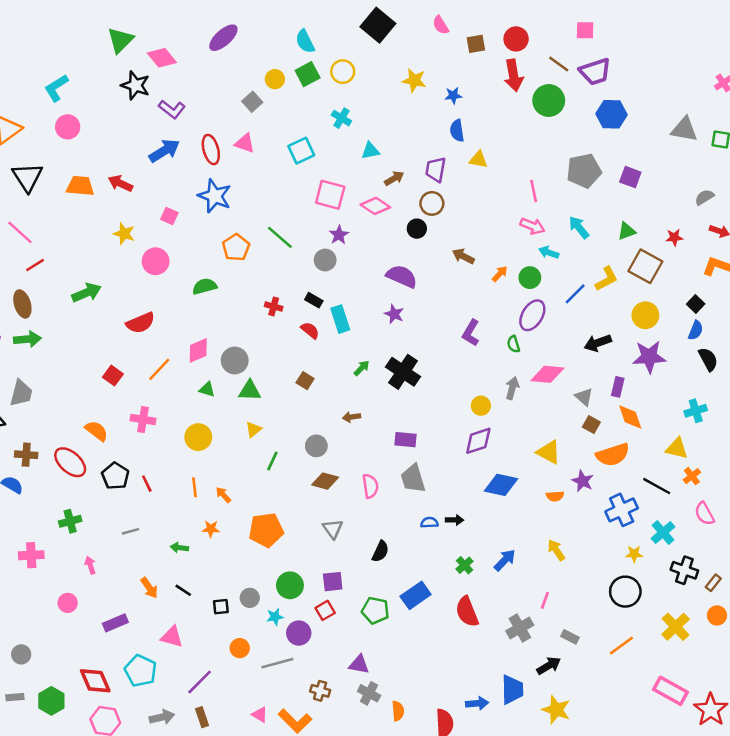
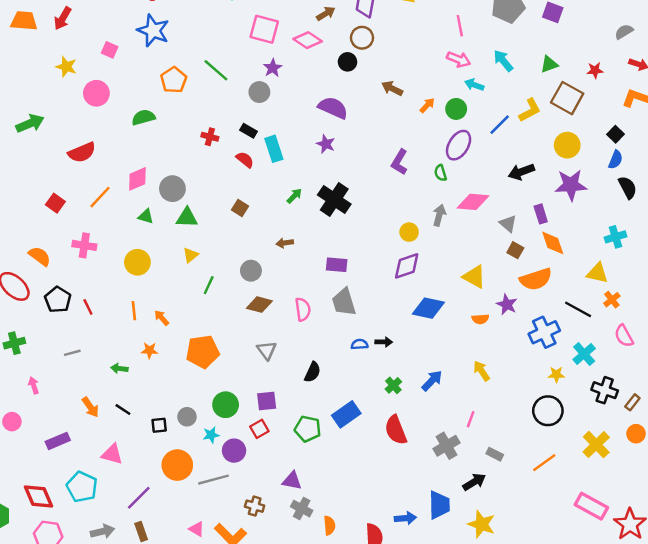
red arrow: (120, 183) -> (63, 18), turned -85
purple rectangle: (618, 387) -> (541, 214), turned -30
orange circle: (240, 648) -> (177, 465), size x1.6

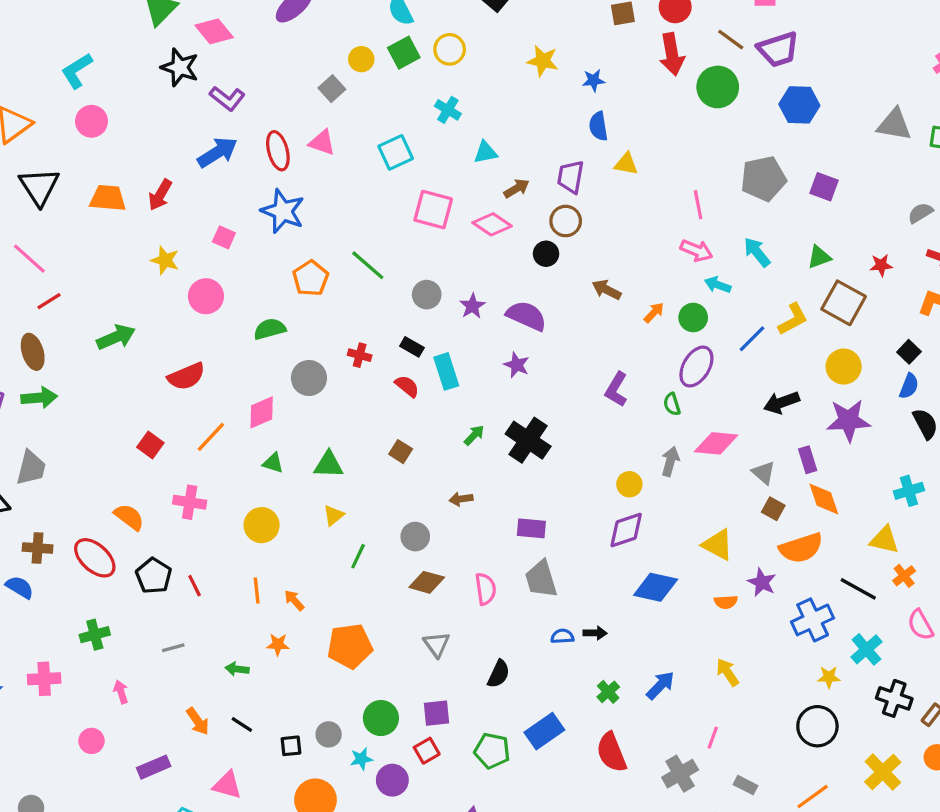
purple star: (273, 68) -> (472, 306), moved
gray circle: (172, 189) -> (309, 378), moved

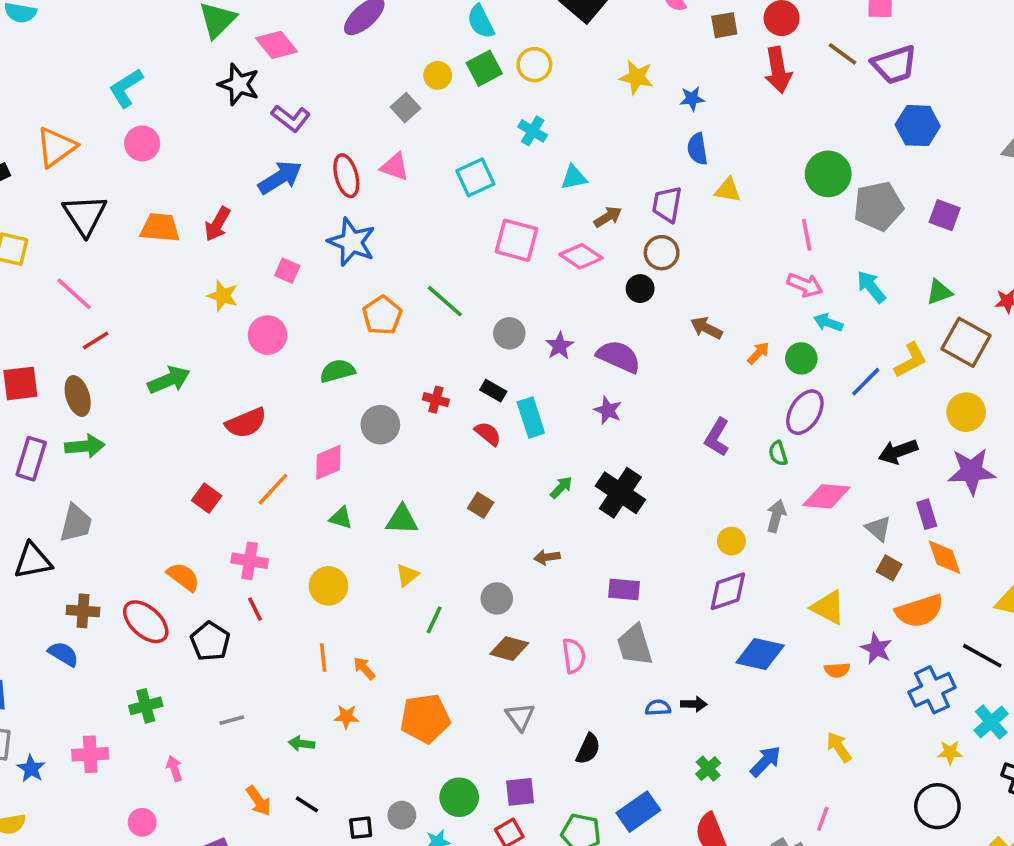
green circle: (718, 87) -> (828, 174), moved
red line: (195, 586) -> (255, 609), moved

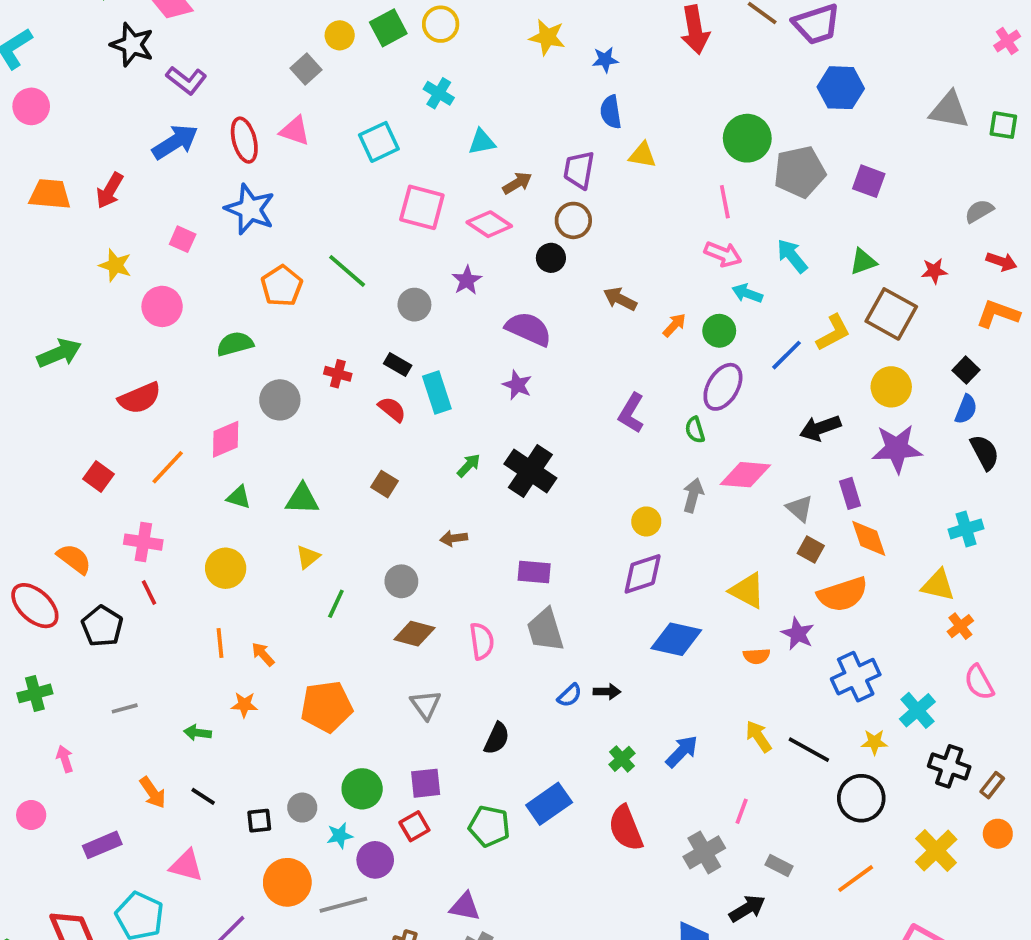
purple star: (559, 346) -> (467, 280), moved
black line: (982, 656) -> (809, 750), moved
blue semicircle: (658, 708) -> (570, 695), turned 140

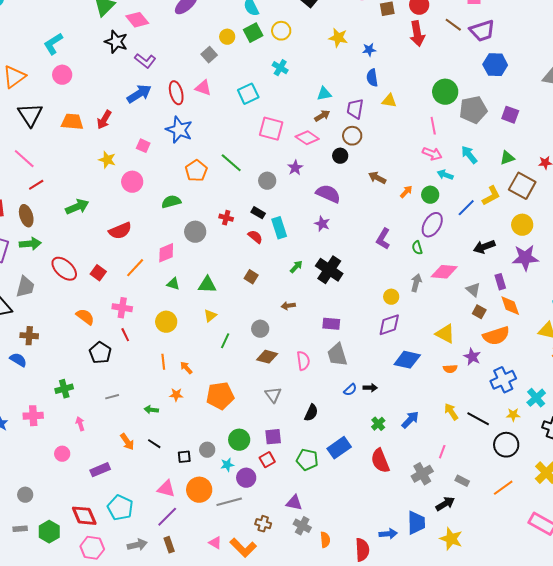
cyan triangle: (482, 142) -> (324, 94), moved
red ellipse: (35, 606) -> (64, 269), moved
pink triangle: (186, 865) -> (166, 489), moved

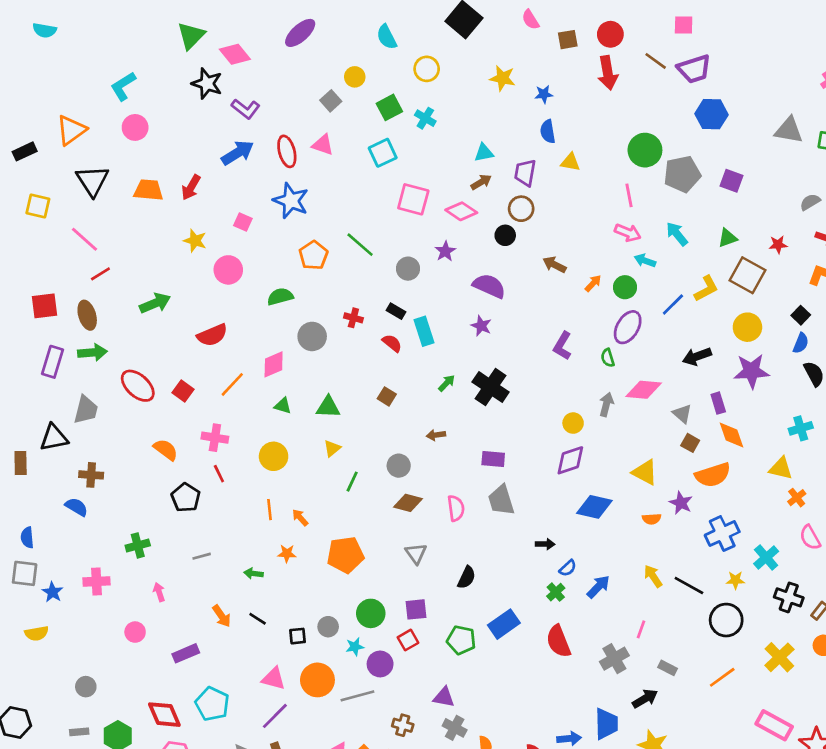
green square: (253, 33) -> (389, 107), moved
blue semicircle: (350, 390) -> (568, 568), moved

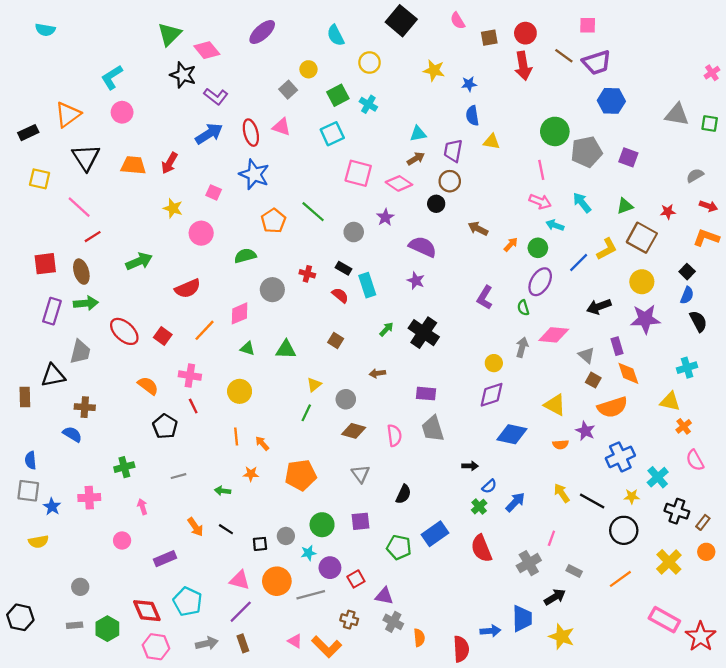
yellow triangle: (332, 448) -> (314, 385), moved
red square: (408, 640) -> (356, 579), moved

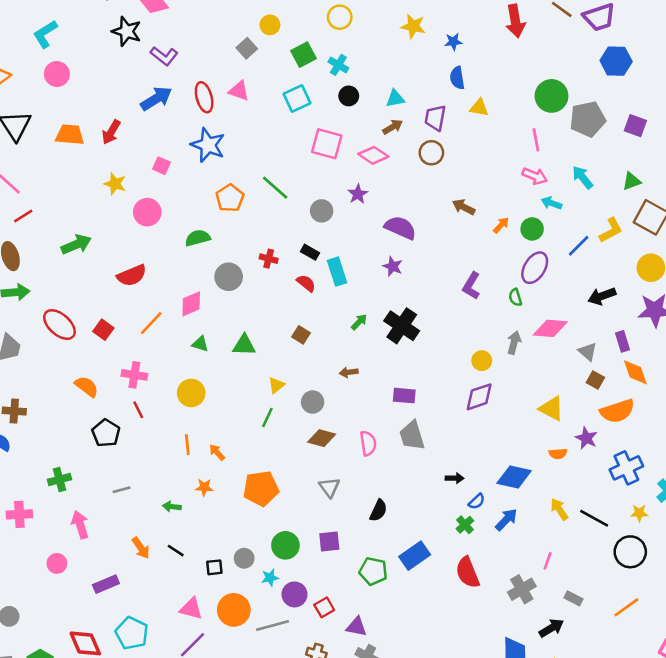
black circle: (436, 204) -> (349, 96), moved
blue diamond: (512, 434) -> (514, 477), moved
pink arrow: (142, 507) -> (80, 525), size x1.5

